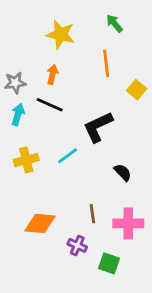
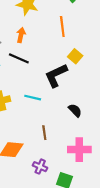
yellow square: (137, 90) -> (75, 56), moved
cyan line: (68, 156) -> (33, 98), turned 49
brown line: (92, 214) -> (44, 133), moved

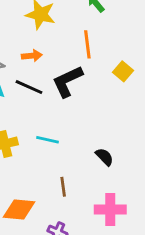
orange arrow: (21, 35) -> (32, 56), turned 72
yellow square: (75, 56) -> (123, 71), moved
black L-shape: (56, 75) -> (67, 81), moved

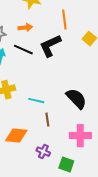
cyan line: (48, 140) -> (36, 101), moved
black semicircle: (104, 157) -> (76, 99), size x1.6

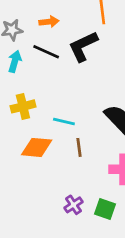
orange diamond: (16, 136) -> (37, 147), moved
purple cross: (43, 152) -> (74, 205), moved, turned 32

